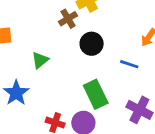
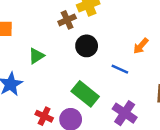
green rectangle: (96, 94) -> (85, 94), turned -32

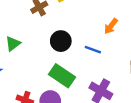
black circle: (87, 46) -> (61, 41), moved

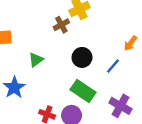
blue line: (93, 50) -> (113, 66), turned -70

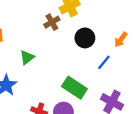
black circle: (82, 57) -> (85, 38), moved

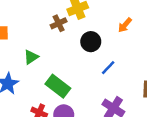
orange arrow: (121, 40) -> (125, 25), moved
green rectangle: (74, 88) -> (58, 86), moved

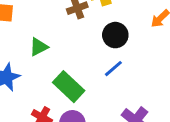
blue line: (108, 68) -> (113, 69), moved

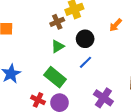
green triangle: (39, 47) -> (58, 46), moved

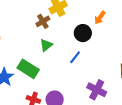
black circle: (85, 39) -> (83, 33), moved
green rectangle: (55, 77) -> (28, 69), moved

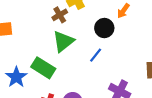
green triangle: (46, 45) -> (63, 41), size x1.5

